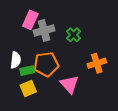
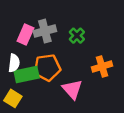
pink rectangle: (30, 20) -> (25, 34), moved
green rectangle: (27, 71) -> (27, 74), size x1.5
yellow square: (28, 89) -> (13, 98), moved, turned -35

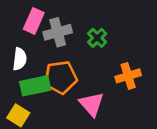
pink rectangle: (25, 34) -> (34, 21), moved
white semicircle: (14, 63) -> (20, 59), moved

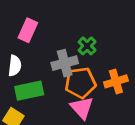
gray cross: (58, 32) -> (65, 63), moved
orange pentagon: (61, 77) -> (80, 83), moved

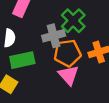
green cross: (87, 46) -> (73, 21), size x1.5

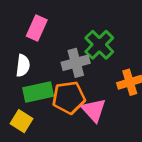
orange pentagon: (67, 53) -> (69, 98), moved

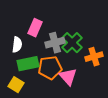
pink rectangle: (37, 28) -> (35, 28), moved
green cross: (99, 45) -> (72, 43), moved

